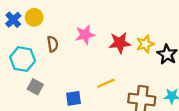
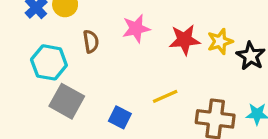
gray square: (35, 87) -> (67, 101), size x1.5
blue square: (73, 98) -> (120, 117), turned 35

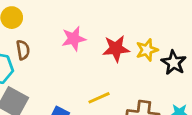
brown semicircle: (91, 41) -> (23, 50), moved

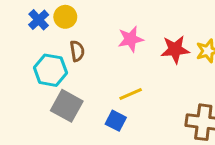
yellow line: (99, 98) -> (131, 94), moved

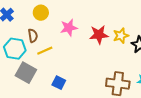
yellow circle: (65, 17) -> (41, 13), moved
yellow line: (131, 94) -> (45, 51), moved

